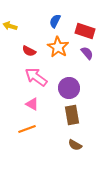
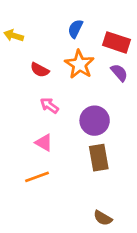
pink arrow: (36, 77) -> (49, 106), size x0.6
brown semicircle: (75, 145) -> (103, 218), moved

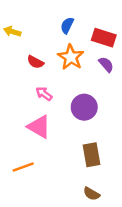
pink triangle: (44, 143) -> (39, 127), size x1.5
brown rectangle: (99, 158) -> (92, 155), moved
orange line: (37, 177) -> (23, 167), moved

